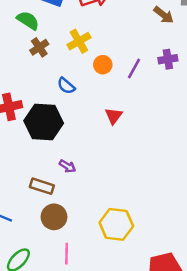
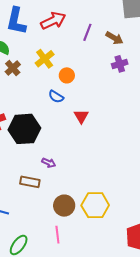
brown arrow: (164, 15) -> (114, 38), moved
purple line: (134, 68) -> (87, 32), moved
blue semicircle: (66, 86) -> (56, 97), moved
brown circle: (54, 217) -> (64, 206), moved

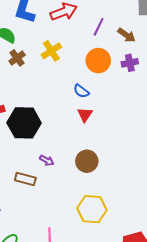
orange circle: (67, 75) -> (98, 61), moved, size x1.5
blue semicircle: (56, 97) -> (81, 91), moved
brown circle: (64, 206) -> (87, 161), moved

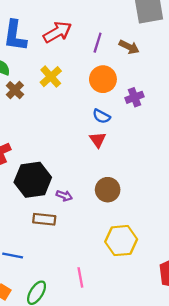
purple cross: (130, 63) -> (135, 97), moved
blue semicircle: (81, 91) -> (101, 116), moved
black hexagon: (24, 123) -> (33, 180), moved

